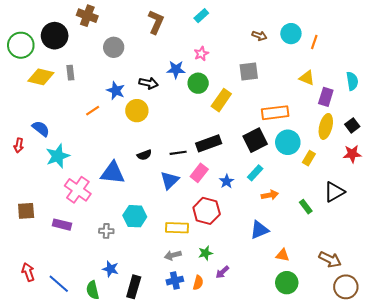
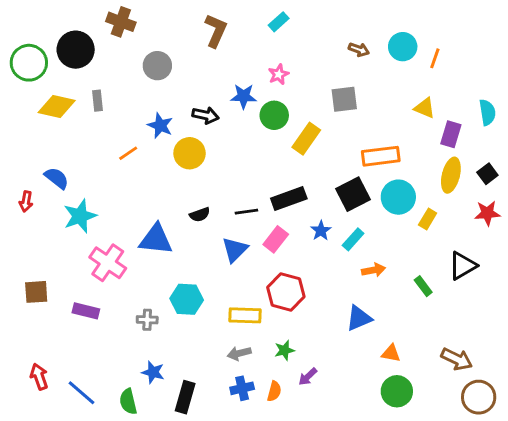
blue star: (227, 181) -> (321, 231), moved

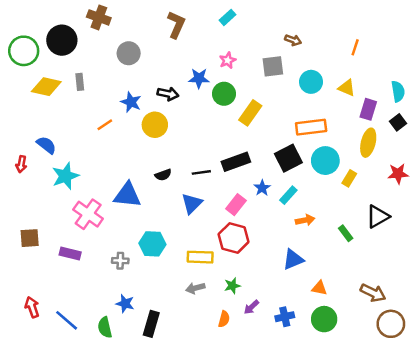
cyan circle: (403, 47) -> (311, 82), moved
gray square: (344, 99) -> (273, 66), moved
black square: (487, 174) -> (398, 122), moved
pink rectangle: (276, 239) -> (236, 205), moved
blue cross: (242, 388) -> (285, 317), moved

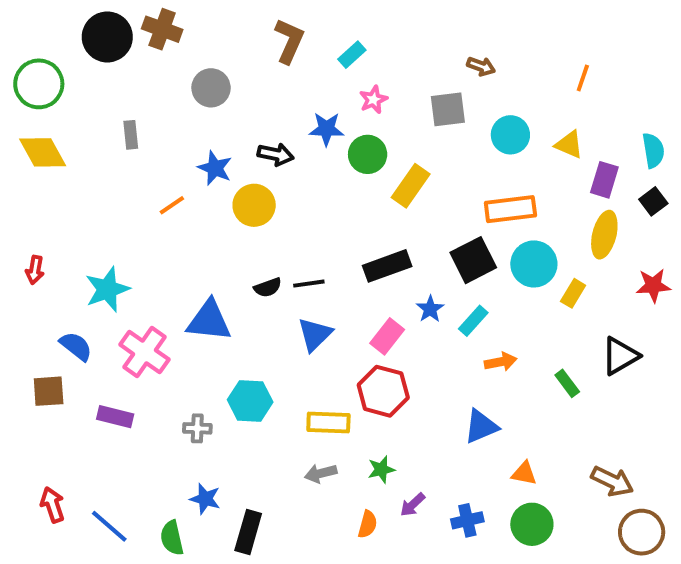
cyan rectangle: (228, 17) -> (352, 55), moved
black circle: (62, 40) -> (107, 37), moved
yellow diamond: (46, 87) -> (43, 152), moved, turned 48
blue semicircle: (46, 145) -> (76, 346), moved
black line: (201, 172) -> (309, 284), moved

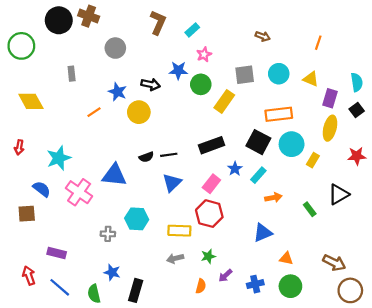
gray square: (448, 109) -> (245, 75), moved
yellow diamond: (43, 152) -> (31, 101), moved
black square: (473, 260) -> (258, 142), turned -35
purple rectangle: (115, 417) -> (57, 253), moved

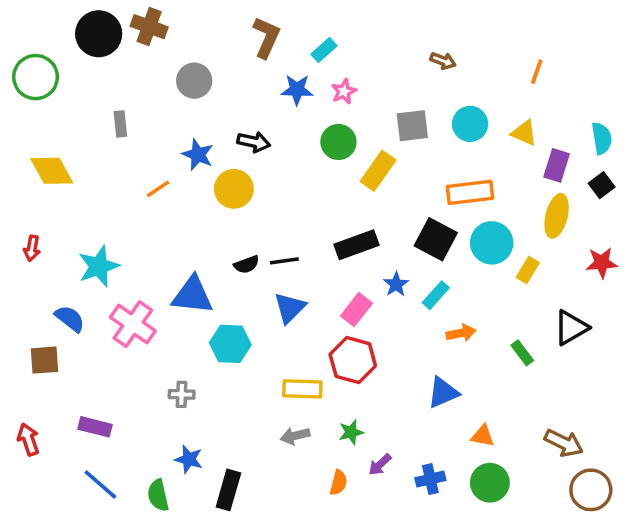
blue star: (178, 70) -> (297, 90), moved
cyan hexagon: (137, 219) -> (230, 344), moved
red arrow: (29, 276) -> (28, 439), moved

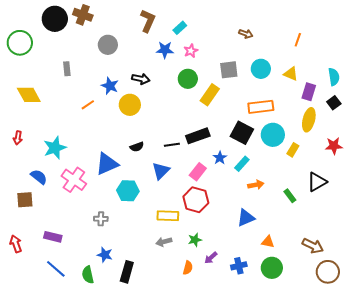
black line: (284, 261) -> (172, 145), moved
blue triangle: (192, 295) -> (107, 164), turned -30

